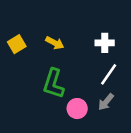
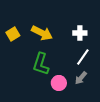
yellow arrow: (55, 43) -> (42, 33), size x1.5

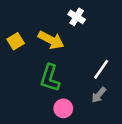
white cross: (80, 33) -> (77, 17), moved, turned 32
pink circle: (59, 83) -> (63, 108), moved

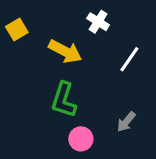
yellow square: (16, 41) -> (17, 29), moved
white line: (101, 69) -> (129, 59), moved

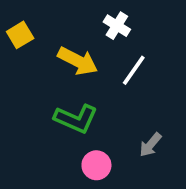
white line: (129, 59) -> (134, 70), moved
green L-shape: (64, 100) -> (76, 119), turned -84

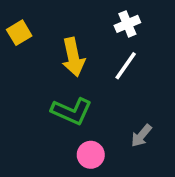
white cross: (117, 26) -> (127, 24), moved, turned 35
yellow arrow: (78, 61) -> (73, 57), turned 51

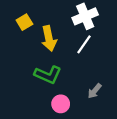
white cross: (127, 24) -> (85, 16), size x1.5
yellow square: (19, 33) -> (24, 22), moved

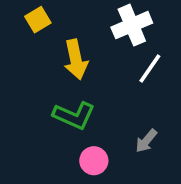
yellow square: (24, 22) -> (38, 20), moved
white line: (84, 44) -> (150, 68), moved

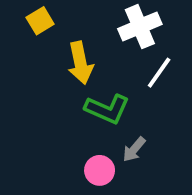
green L-shape: (74, 116) -> (107, 109), moved
gray arrow: (146, 141) -> (134, 149), moved

